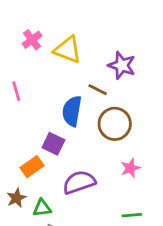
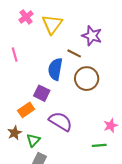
yellow triangle: (68, 50) -> (52, 24), turned 45
pink star: (130, 168) -> (111, 126), moved
purple semicircle: (79, 182) -> (60, 121), turned 50
green triangle: (42, 208) -> (33, 140), turned -40

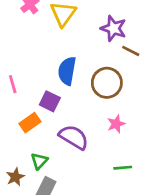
brown line: (74, 53) -> (131, 51), moved
pink line: (15, 55) -> (13, 84), moved
pink star: (111, 126) -> (116, 124), moved
brown star: (15, 133) -> (15, 177), moved

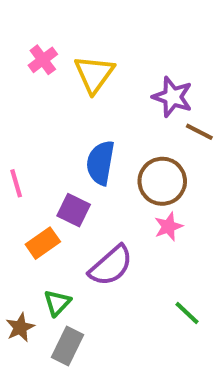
pink star: (116, 124) -> (168, 227), moved
purple semicircle: (74, 137) -> (111, 266), turned 108
green line: (123, 168) -> (187, 313), turned 48

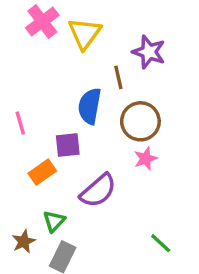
pink cross: (43, 60) -> (42, 22), size x1.4
brown line: (199, 132) -> (118, 77), moved, turned 50
purple square: (74, 210) -> (68, 145), turned -32
green line: (187, 313) -> (161, 243), moved

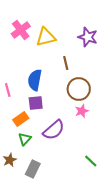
yellow triangle: (85, 33) -> (46, 37), turned 40
purple star: (149, 52) -> (88, 37), moved
blue semicircle: (90, 106) -> (35, 80), moved
green triangle: (54, 221) -> (25, 139), moved

